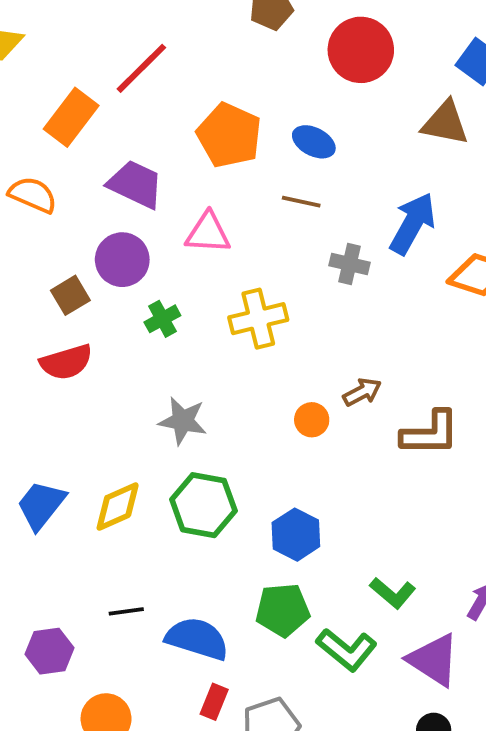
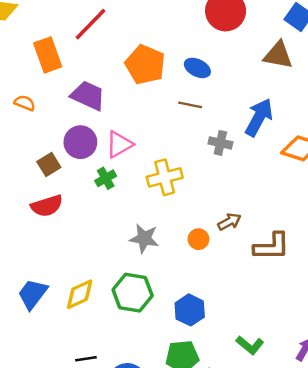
orange rectangle: (71, 117) -> (48, 55), turned -56
orange semicircle: (33, 195) -> (25, 103), size x0.7
pink triangle: (208, 233) -> (119, 144), moved, turned -32
gray star: (183, 421) -> (144, 238), moved

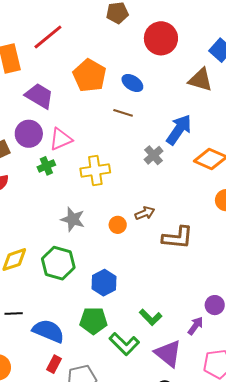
gray cross: (220, 143) -> (154, 155), moved, turned 30

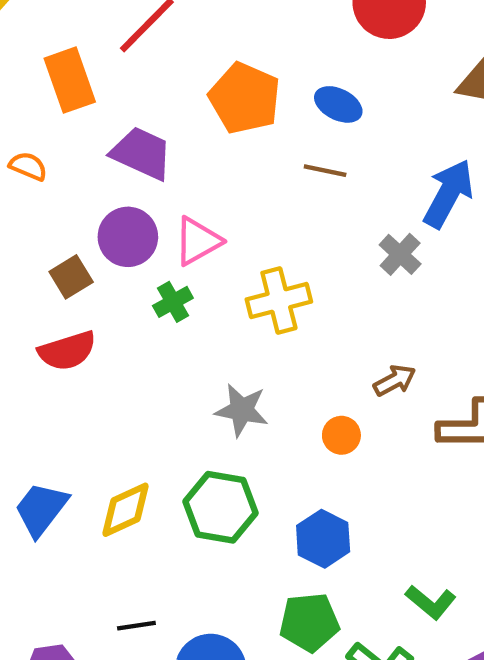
orange circle: (118, 225) -> (341, 435), moved

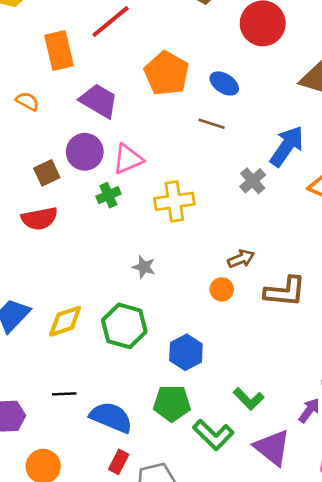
gray star: (242, 410) -> (144, 267), size x0.7
orange circle: (341, 435) -> (222, 289), moved

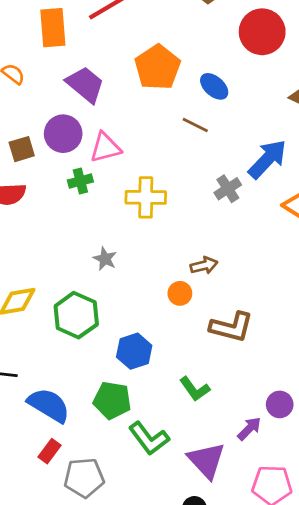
brown L-shape: (285, 292) -> (231, 327), moved
green L-shape: (249, 399) -> (195, 389), moved

